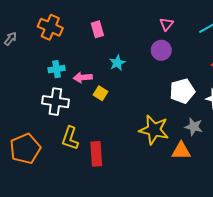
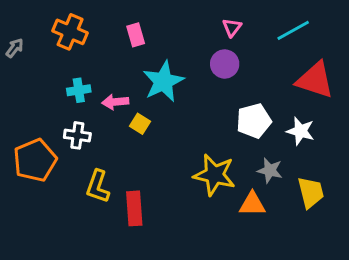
cyan star: (117, 63) -> (163, 81), size x1.8
white cross: (55, 102) -> (77, 135), size x0.7
orange pentagon: (25, 149) -> (35, 160), moved

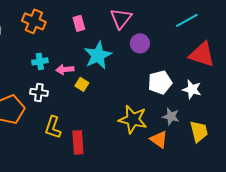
pink triangle: (232, 28) -> (121, 18), moved, size x1.6
orange triangle: (252, 204) -> (159, 139), turned 36

